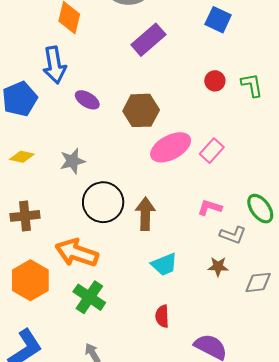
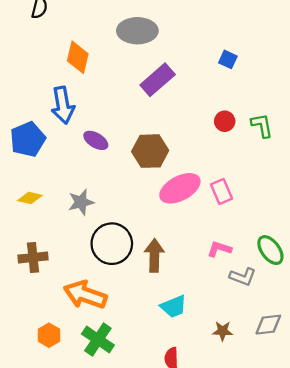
blue square: (218, 20) -> (228, 59), size x0.7
pink rectangle: (212, 151) -> (221, 191), turned -65
brown star: (218, 267) -> (223, 331), moved
orange hexagon: (30, 280) -> (49, 335), moved, size x0.6

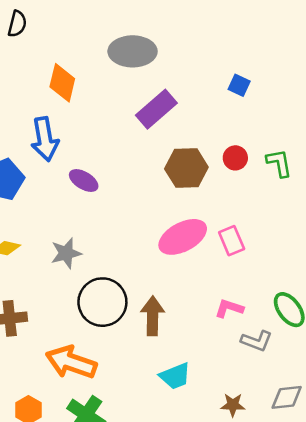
brown hexagon: (150, 151) -> (186, 168), moved

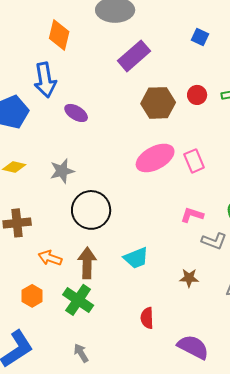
brown arrow: (153, 316) -> (87, 263), moved
orange arrow: (71, 362) -> (50, 258), moved, size x0.6
cyan trapezoid: (175, 376) -> (136, 258), moved
brown star: (233, 405) -> (189, 278), moved

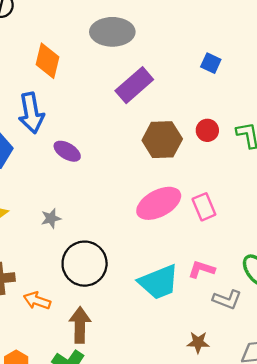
gray star: (62, 171) -> (51, 218), size x0.7
orange arrow: (50, 258) -> (37, 301), moved
cyan trapezoid: (136, 258) -> (159, 282), moved, size x1.4

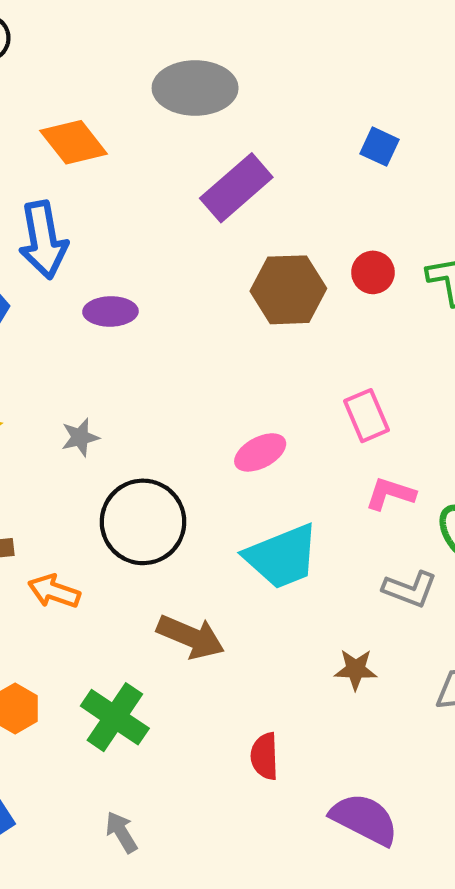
orange diamond: (47, 61) -> (74, 142), turned -52
purple ellipse: (67, 151) -> (110, 311), turned -32
pink ellipse: (159, 203) -> (260, 452), moved, size x0.6
pink L-shape: (202, 269) -> (390, 494), moved
brown arrow: (80, 325) -> (191, 637), moved, turned 112

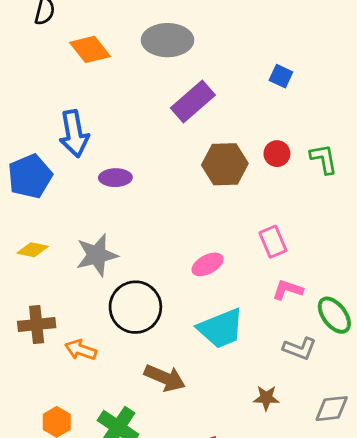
orange diamond: (74, 142) -> (90, 49), moved
gray star: (80, 437) -> (97, 255), size x1.8

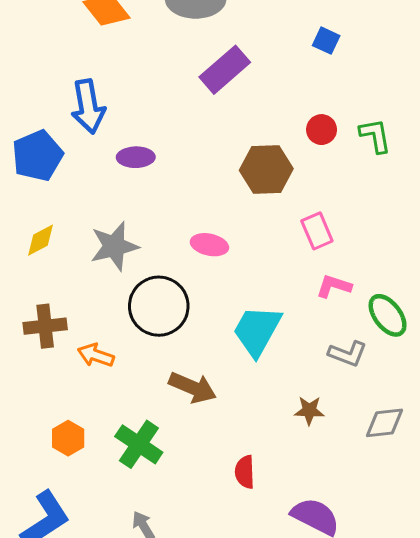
brown hexagon: (225, 164) -> (266, 169), moved
yellow diamond: (33, 250) -> (41, 240), turned -40
pink ellipse: (208, 264) -> (209, 245), moved, turned 40
cyan trapezoid: (221, 328) -> (257, 331), turned 141

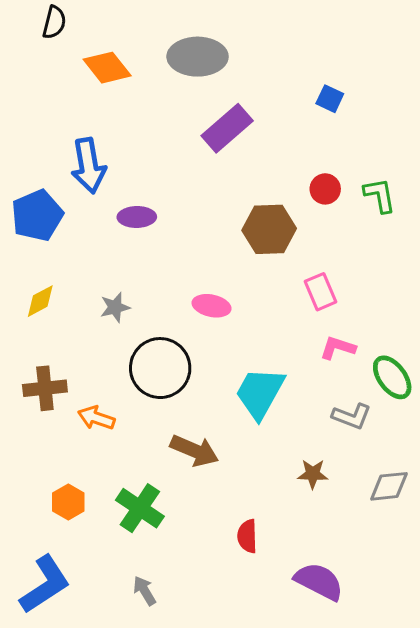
gray star: (114, 246) -> (115, 307), size x0.6

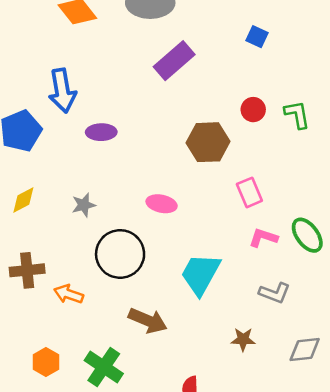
green ellipse: (392, 377) -> (307, 235), moved

